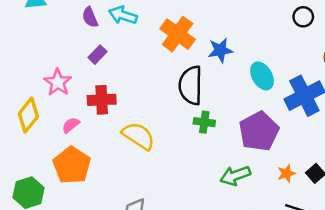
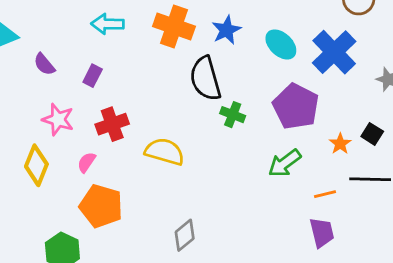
purple semicircle: (90, 17) -> (44, 64), moved
green cross: (204, 122) -> (233, 115), turned 30

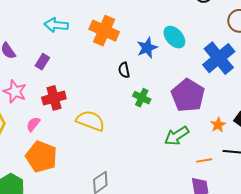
blue star: (226, 30) -> (147, 48), moved
cyan ellipse: (281, 44) -> (174, 37), moved
black semicircle: (205, 79) -> (124, 70), size x0.5

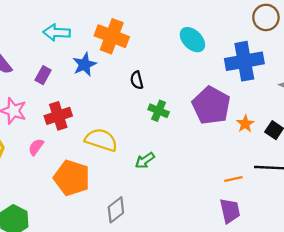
blue star: (147, 48) -> (85, 64), moved
blue cross: (219, 58) -> (244, 61), turned 32
orange star: (218, 125) -> (245, 124), moved
green arrow: (177, 136) -> (145, 160), moved, size x0.7
orange pentagon: (41, 157) -> (72, 178), moved

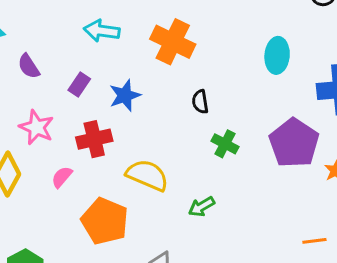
cyan ellipse: (192, 40) -> (277, 55), turned 45
blue star: (85, 64) -> (125, 95), moved

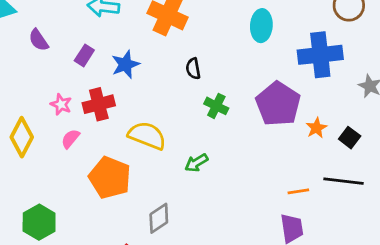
pink star: (37, 127) -> (61, 104), moved, size x0.7

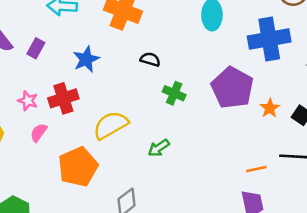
purple rectangle: (84, 55) -> (36, 48), moved
black semicircle: (193, 69) -> (150, 59), turned 120
yellow semicircle: (147, 136) -> (111, 125), turned -48
orange pentagon: (110, 178) -> (78, 167), turned 30

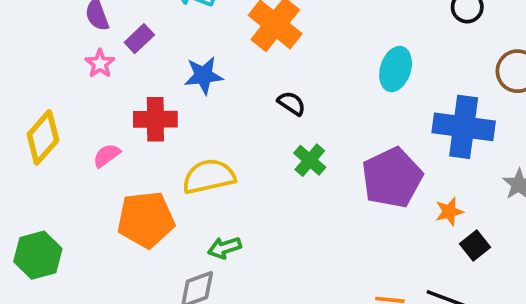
pink star: (28, 101) -> (100, 64), moved
orange star: (270, 108) -> (449, 212), moved
green arrow: (159, 148) -> (224, 248), moved

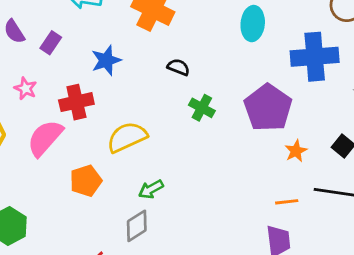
pink star: (100, 64) -> (25, 89), moved
pink semicircle: (107, 155) -> (45, 138), size x1.8
orange star: (449, 212) -> (296, 151), moved
orange pentagon: (146, 220) -> (86, 181), size x0.7

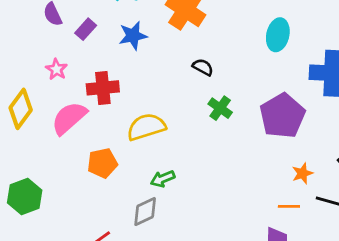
blue star: (106, 60) -> (133, 36), moved
orange star: (296, 151) -> (302, 173), moved

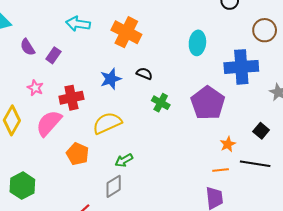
blue star: (133, 36) -> (111, 79), moved
orange pentagon: (102, 163) -> (78, 154), turned -30

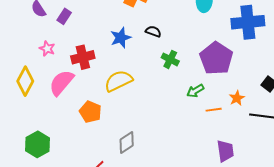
green arrow: (124, 160) -> (195, 91), moved
orange line: (221, 170) -> (214, 110), moved

